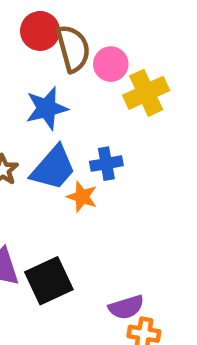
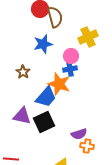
pink circle: (111, 64) -> (71, 56), moved
blue trapezoid: (53, 168) -> (46, 97), moved
orange star: (82, 197) -> (59, 84), size x1.6

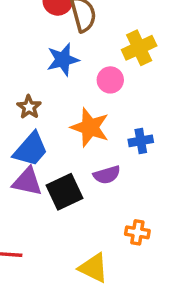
blue cross: (70, 69) -> (141, 141), moved
blue trapezoid: (46, 97) -> (31, 149), moved
purple semicircle: (79, 134) -> (107, 175), moved

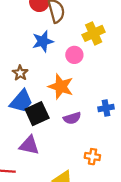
blue cross: (141, 141) -> (106, 108), moved
purple triangle: (27, 182) -> (29, 145), moved
black square: (65, 192) -> (37, 114), moved

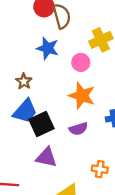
blue star: (43, 41) -> (48, 48), turned 30
orange star: (61, 87) -> (82, 96), moved
purple triangle: (29, 145) -> (46, 157), moved

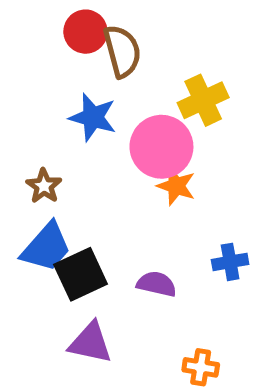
pink circle: (81, 62) -> (161, 147), size x1.6
orange star: (82, 96) -> (176, 186), moved, size x0.7
purple semicircle: (78, 129) -> (157, 284), turned -150

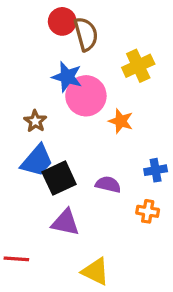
pink circle: (161, 147) -> (86, 96), moved
orange cross: (201, 367) -> (148, 211), moved

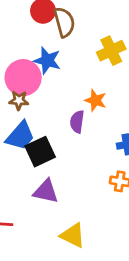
pink circle: (86, 96) -> (23, 78), moved
brown star: (35, 121) -> (19, 100), turned -30
purple semicircle: (108, 184) -> (77, 122), moved, turned -95

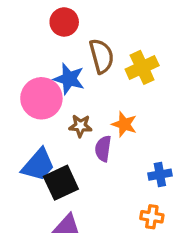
brown semicircle: (64, 22) -> (102, 56), moved
brown star: (19, 100) -> (80, 126), moved

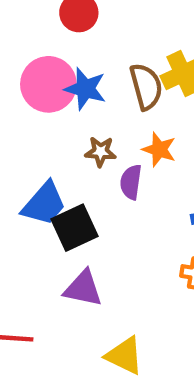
brown semicircle: (102, 56) -> (146, 87), moved
pink circle: (41, 98) -> (48, 84), moved

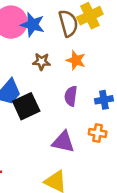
purple semicircle: (131, 182) -> (71, 96), moved
purple triangle: (83, 288) -> (63, 142), moved

